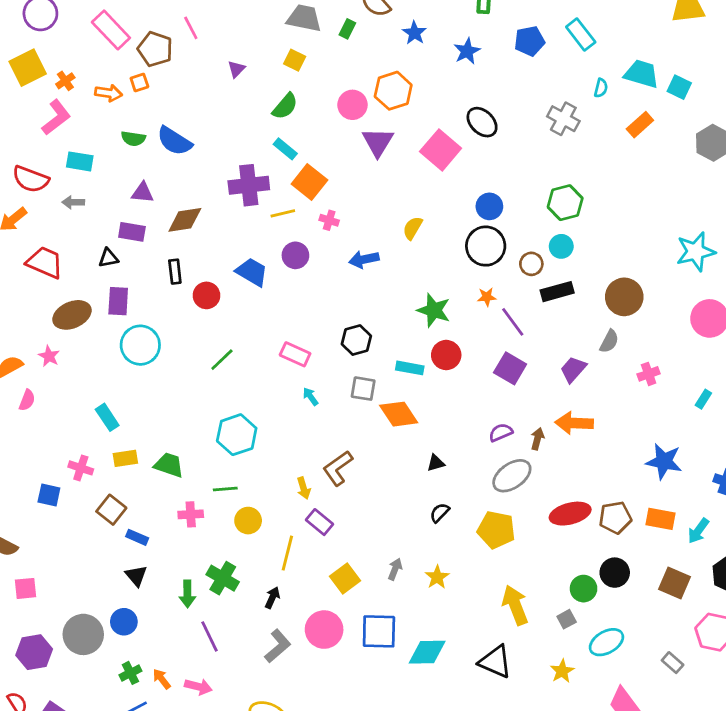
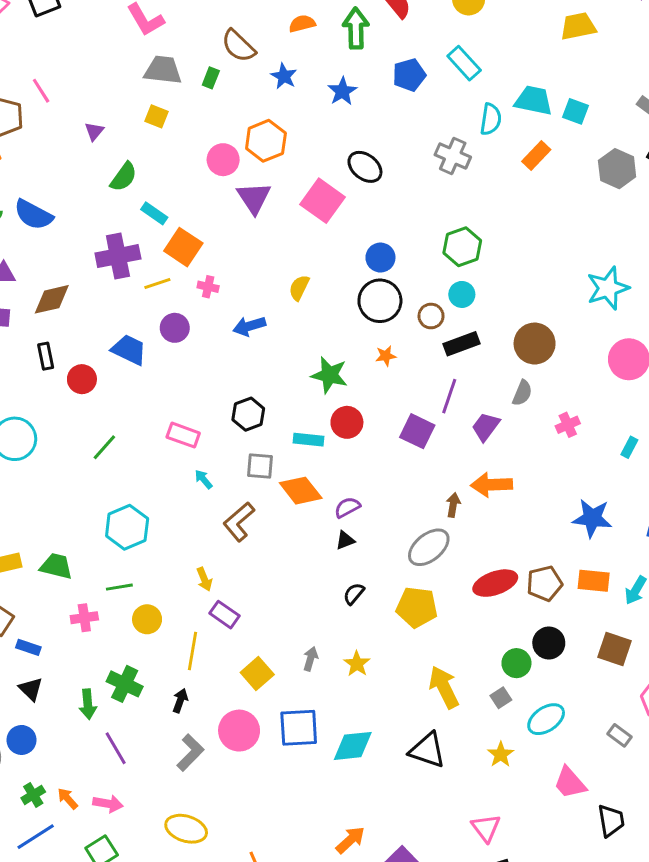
cyan semicircle: (601, 88) -> (491, 119), size x1.5
green semicircle: (285, 106) -> (124, 177), moved
purple line: (513, 322) -> (449, 396), moved, turned 60
purple semicircle: (501, 432) -> (347, 507), moved
brown L-shape: (338, 468) -> (239, 522), moved

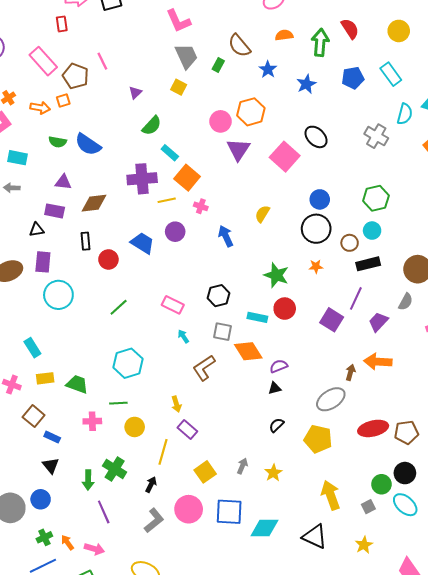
gray trapezoid: (163, 70) -> (186, 56), turned 52
blue arrow: (249, 326) -> (226, 236), turned 75
cyan ellipse: (546, 719) -> (405, 505), moved, turned 70

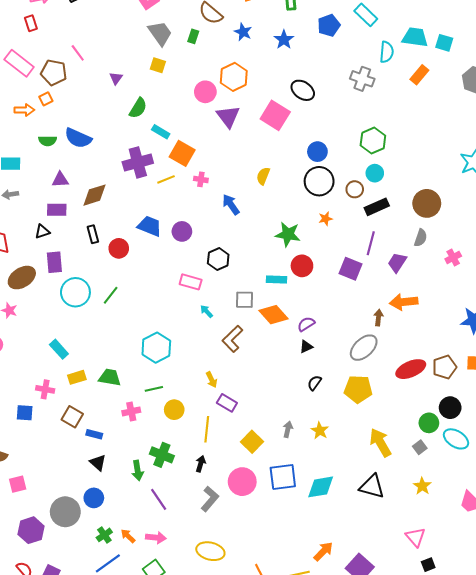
purple circle: (175, 232) -> (182, 231), moved
black hexagon: (219, 296) -> (218, 259), moved
green line: (119, 307) -> (111, 295), moved

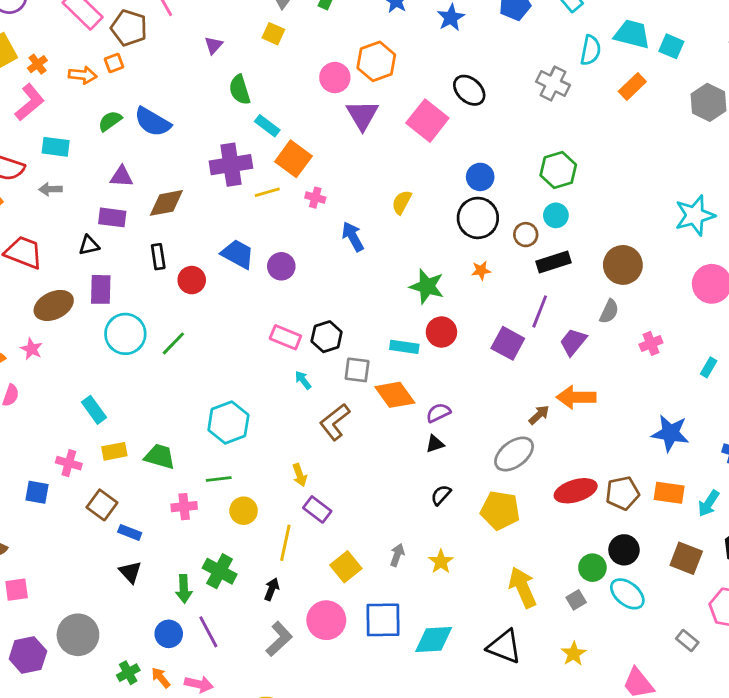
green semicircle: (138, 108) -> (240, 90), turned 125
green semicircle: (48, 141) -> (110, 121), turned 138
black hexagon: (218, 259) -> (327, 337), moved
brown arrow: (378, 318) -> (539, 415), turned 35
blue circle: (94, 498) -> (169, 634), moved

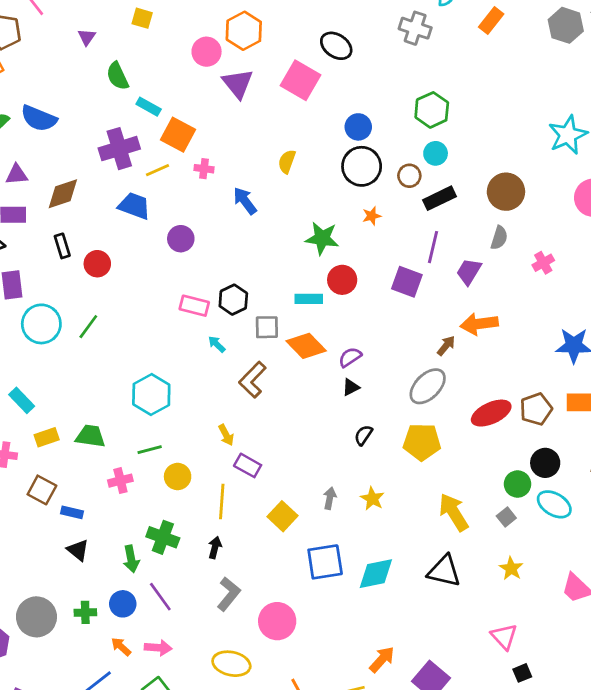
blue trapezoid: (238, 254) -> (134, 206), moved
pink circle: (326, 620) -> (277, 621), moved
green cross: (128, 673) -> (85, 612), moved, turned 35

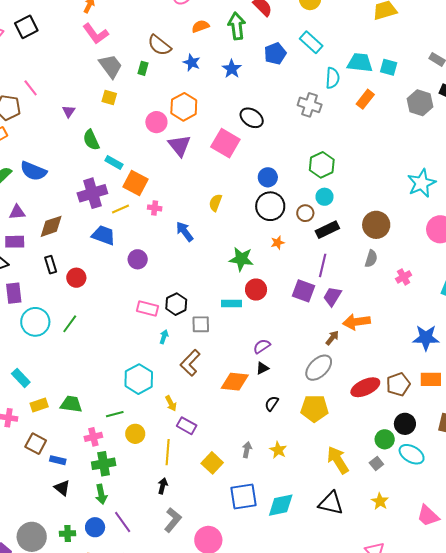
purple trapezoid: (469, 272) -> (332, 297), moved
cyan arrow: (217, 344) -> (164, 337), turned 64
orange diamond: (306, 346) -> (235, 382), moved, turned -40
cyan hexagon: (151, 395) -> (139, 379), moved
green cross: (163, 537) -> (104, 464), moved, turned -30

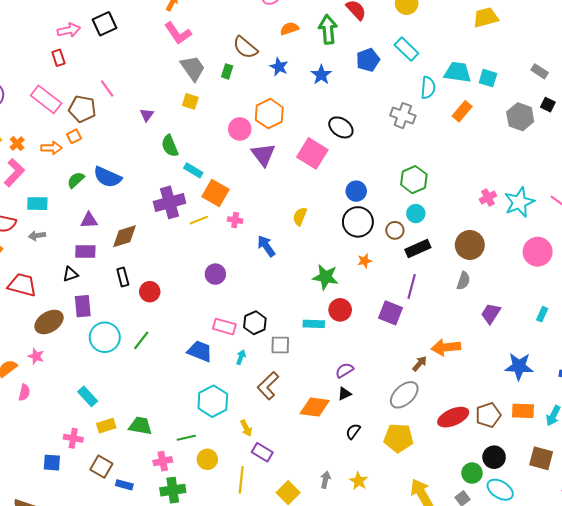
blue trapezoid: (103, 235) -> (200, 351), moved
pink cross: (404, 277) -> (488, 197), moved
purple trapezoid: (332, 297) -> (491, 313), moved

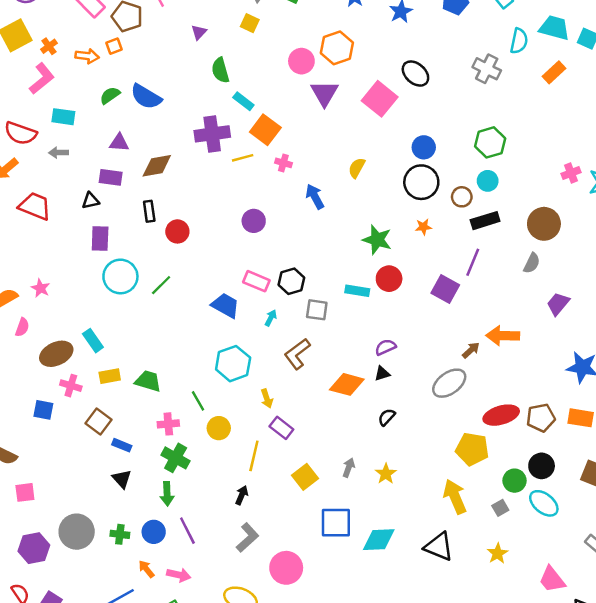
brown ellipse: (49, 322) -> (56, 354), moved
green line: (186, 438) -> (198, 401), turned 66
yellow pentagon: (398, 438) -> (472, 449), moved
green cross: (173, 490) -> (176, 458), turned 30

